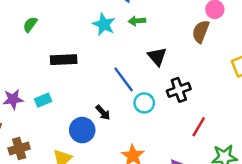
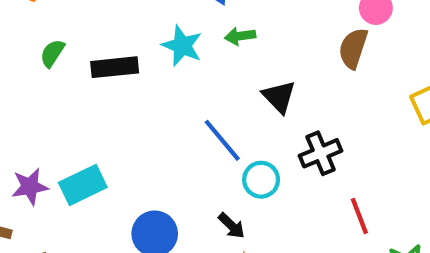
black rectangle: (64, 60) -> (115, 67), moved
cyan rectangle: (43, 100) -> (83, 185), size x1.5
black arrow: (103, 113) -> (232, 226), moved
red line: (199, 127) -> (359, 216), turned -48

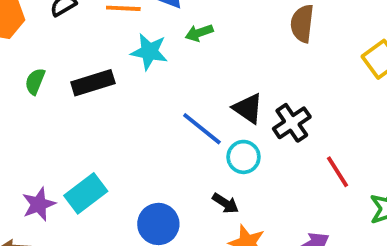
black triangle: (279, 97) -> (248, 108), moved

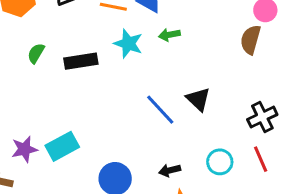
black cross: (292, 123) -> (262, 117), moved
cyan circle: (244, 157) -> (220, 162), moved
black arrow: (225, 203) -> (170, 170), turned 125

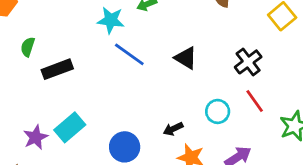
black rectangle: (81, 61) -> (57, 69), moved
blue line: (160, 110) -> (129, 54), moved

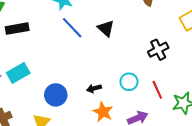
black triangle: (186, 58) -> (106, 28), moved
red line: (255, 101) -> (157, 90), moved

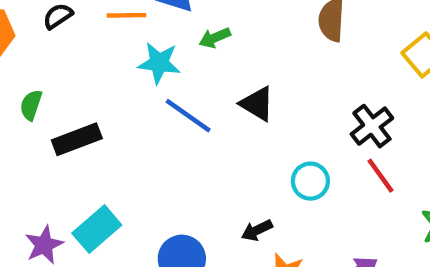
cyan circle: (129, 82) -> (310, 181), moved
red line: (157, 90) -> (381, 176), moved

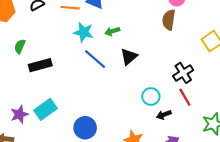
green arrow: (215, 38) -> (112, 31), moved
black triangle: (257, 104) -> (129, 57), turned 42
black arrow: (257, 230) -> (164, 115), moved

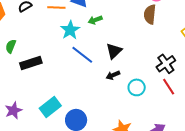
green arrow: (112, 31) -> (95, 20), moved
cyan star: (84, 32) -> (70, 30), turned 30
cyan rectangle: (46, 109) -> (50, 107), moved
black arrow: (164, 115) -> (113, 75), moved

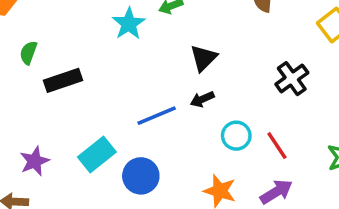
blue line: (82, 55) -> (157, 116), moved, turned -60
cyan circle: (137, 87) -> (236, 136), moved
red line: (169, 87) -> (277, 146), moved

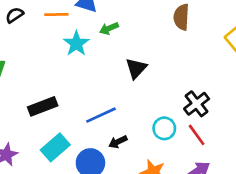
black cross: (292, 79) -> (197, 104), moved
black rectangle: (63, 80) -> (43, 106), moved
black arrow: (202, 99) -> (118, 142), moved

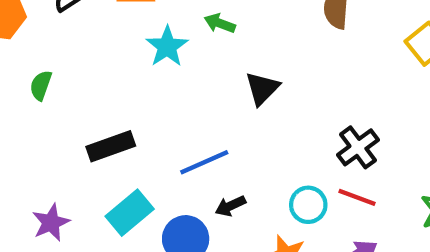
green arrow: (109, 28) -> (220, 23), turned 42
cyan circle: (164, 128) -> (308, 205), moved
red line: (197, 135) -> (357, 197), turned -35

